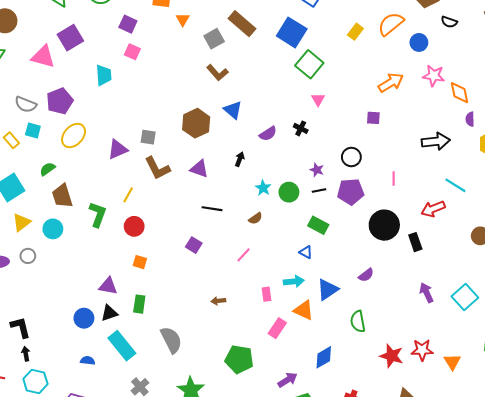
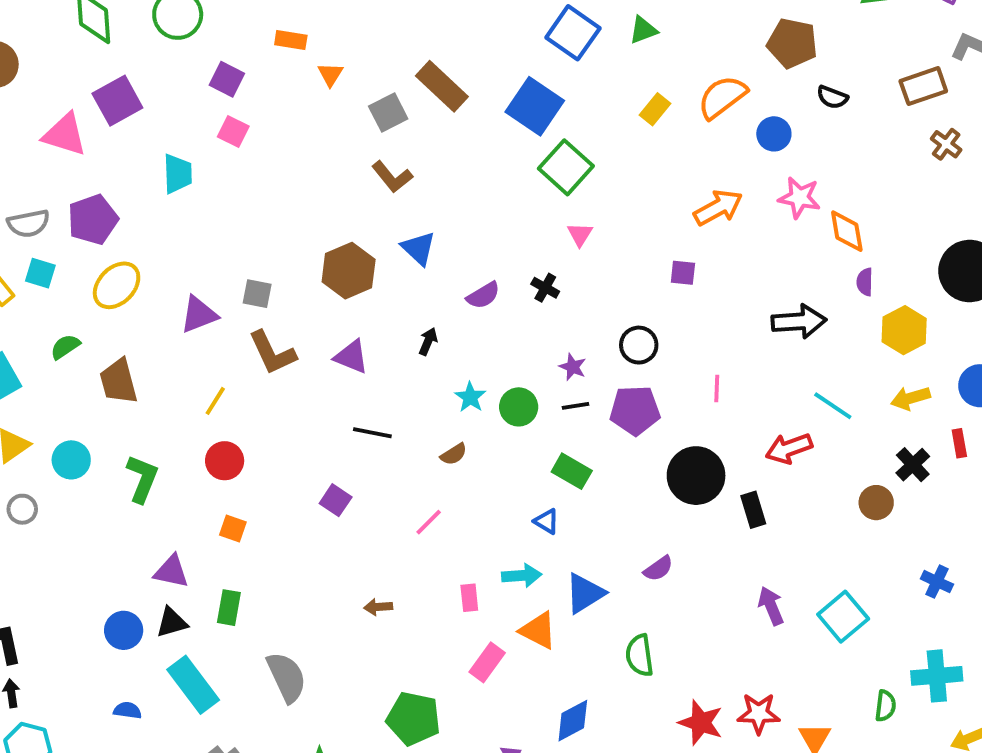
gray semicircle: (26, 104) -> (28, 223), turned -35
brown trapezoid: (62, 196) -> (119, 381), moved
green L-shape: (98, 214) -> (142, 479), moved

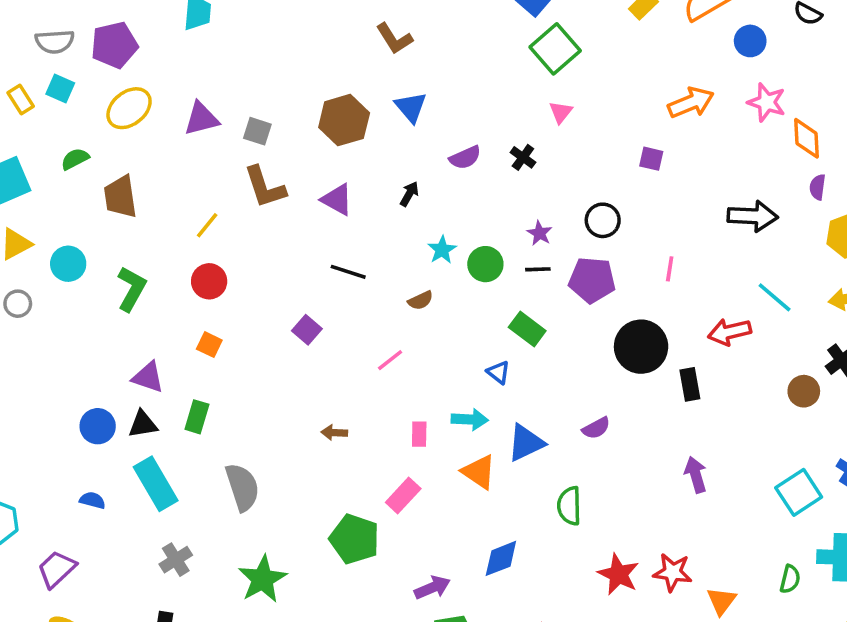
purple triangle: (199, 315) -> (201, 119), moved
cyan square: (843, 617) -> (799, 492), moved
pink rectangle: (487, 662) -> (403, 496), moved

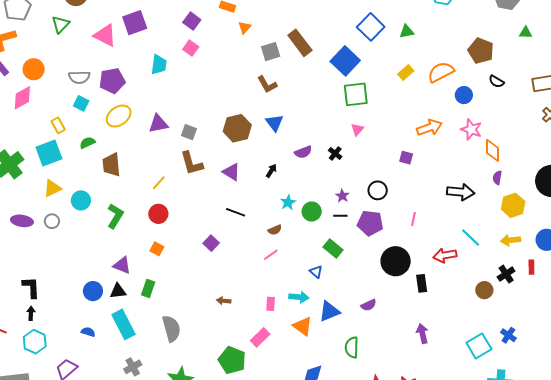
green square: (555, 49) -> (356, 94), turned 32
yellow rectangle: (21, 100) -> (58, 125), moved
pink line: (390, 360) -> (271, 255), moved

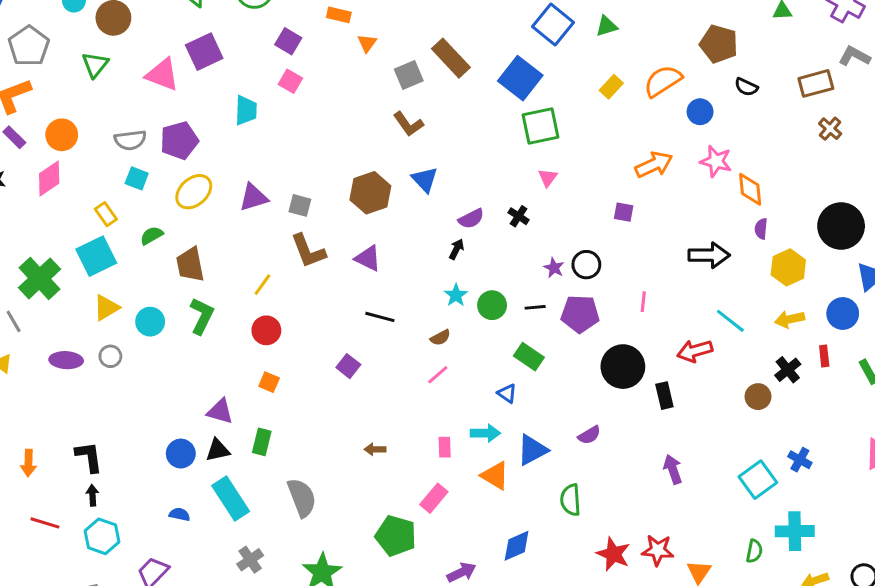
black arrow: (271, 171) -> (456, 249), moved
purple star: (342, 196) -> (554, 268), moved
green L-shape: (115, 216) -> (202, 316), moved

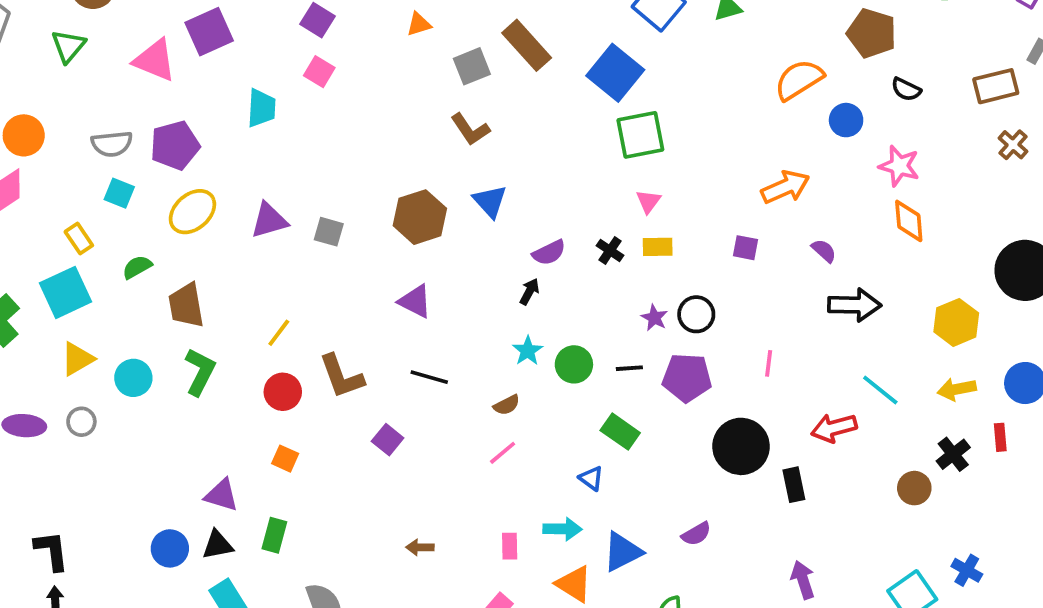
orange triangle: (367, 43) -> (419, 24), turned 36
yellow rectangle: (611, 87) -> (658, 247), moved, turned 45
pink star: (716, 161) -> (899, 166), moved
purple semicircle: (761, 229) -> (824, 251), moved, turned 126
brown L-shape: (308, 251) -> (341, 376), moved

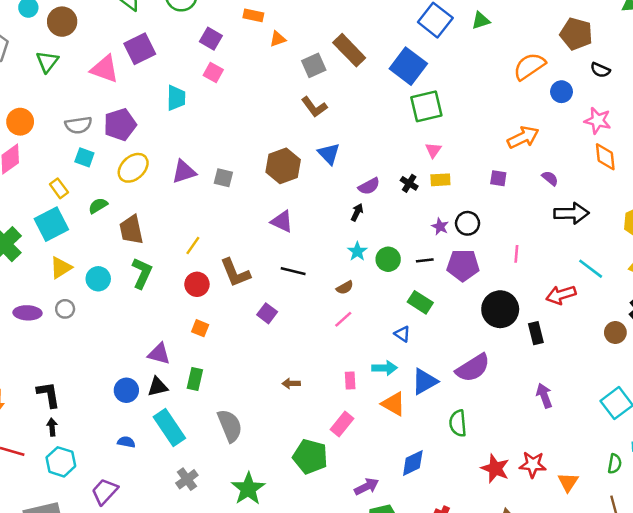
purple semicircle: (696, 534) -> (473, 368), size x1.8

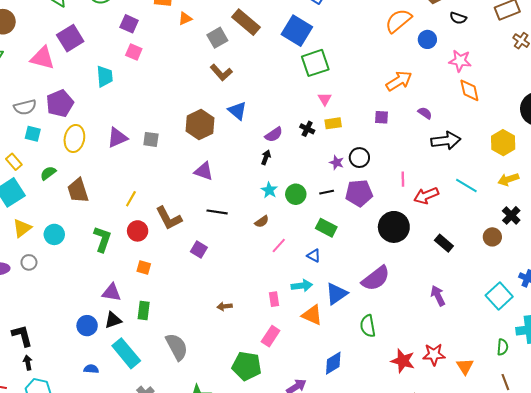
yellow ellipse: (133, 168) -> (74, 139), turned -30
green L-shape: (142, 273) -> (102, 239), moved
red arrow: (561, 295) -> (426, 196), moved
pink line: (343, 319) -> (279, 246), moved
black rectangle: (536, 333) -> (444, 243), moved, turned -30

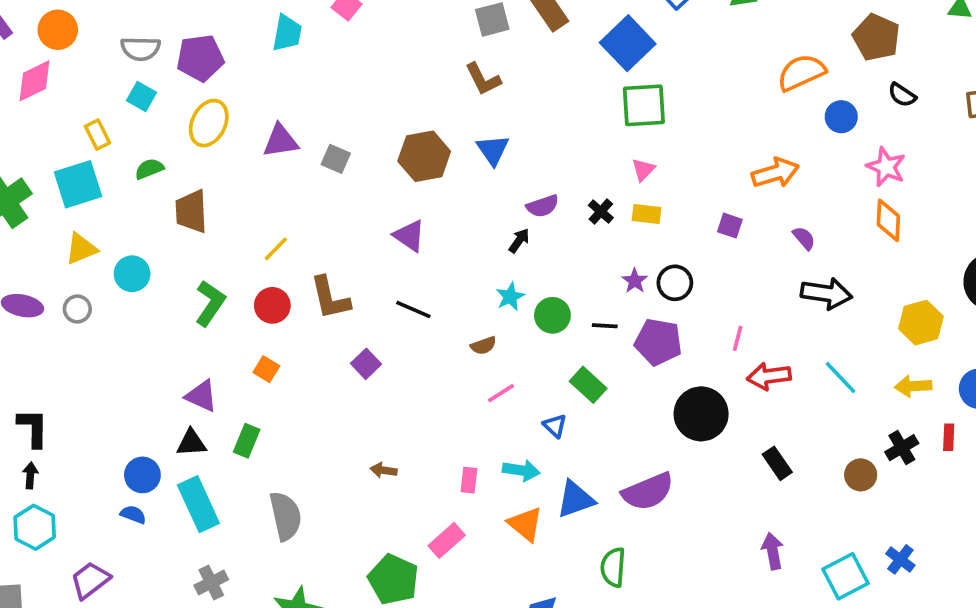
purple arrow: (438, 296) -> (773, 551), moved
blue circle: (87, 326) -> (142, 475), moved

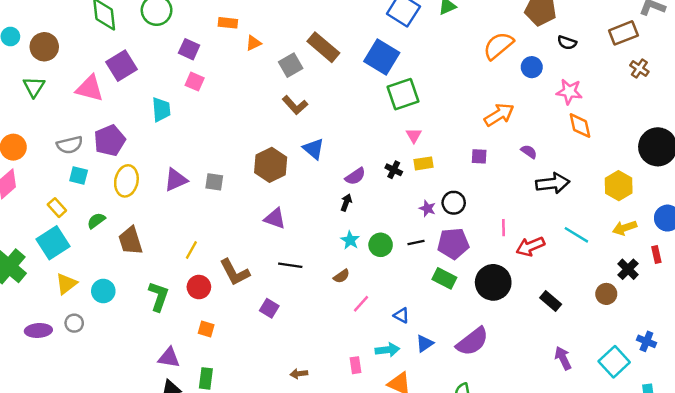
green rectangle: (588, 385) -> (444, 278), moved
blue triangle: (575, 499) -> (425, 343), moved, size x0.7

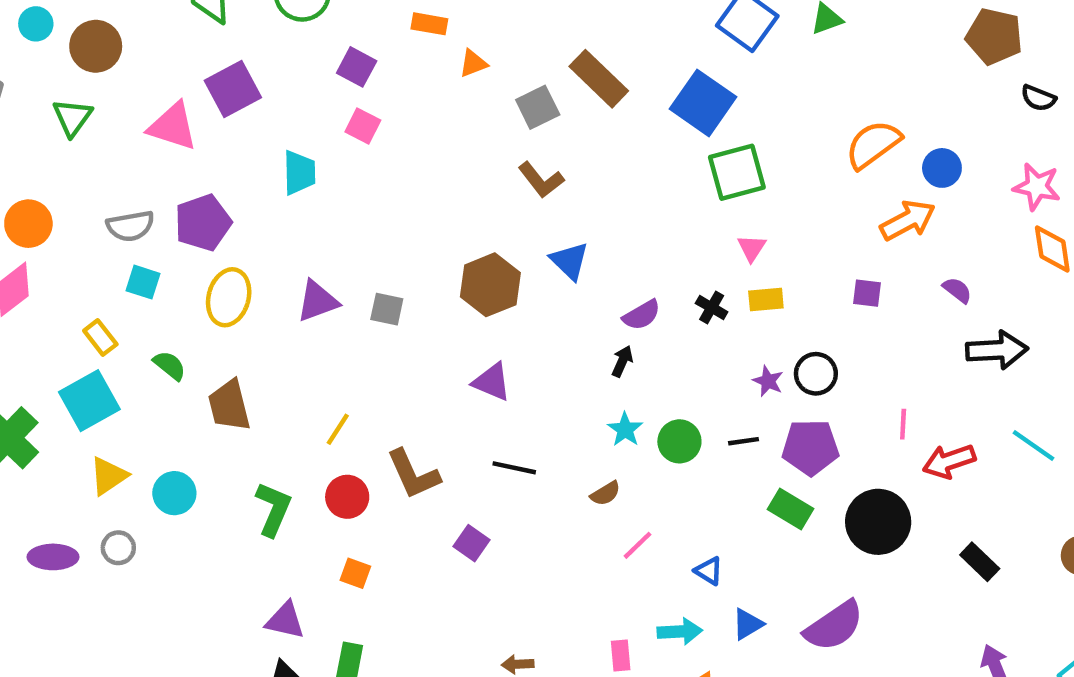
orange semicircle: (498, 46) -> (873, 144), moved
blue circle: (532, 67) -> (942, 168), moved
green semicircle: (96, 221) -> (170, 365), turned 72

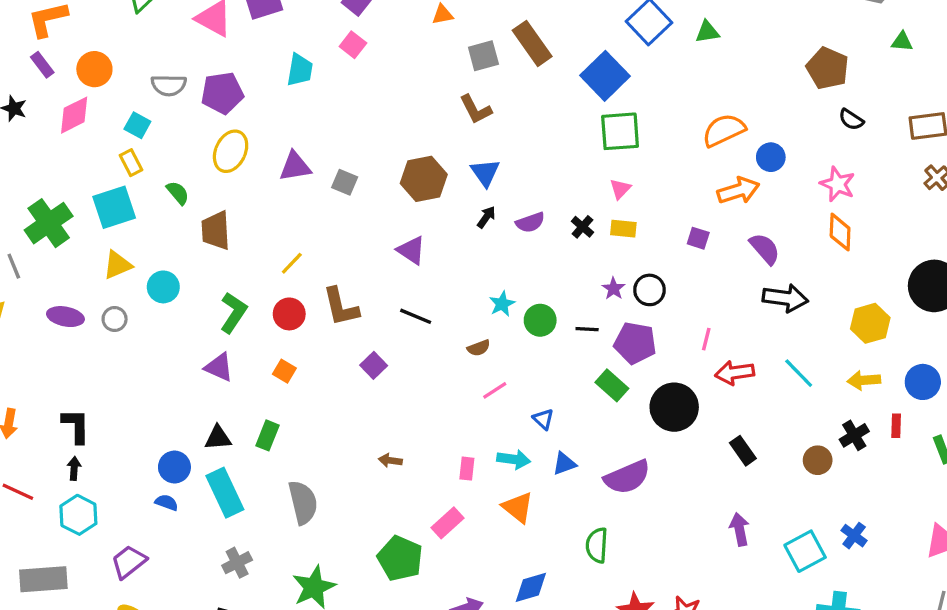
cyan square: (143, 282) -> (137, 125), moved
purple semicircle: (957, 290) -> (765, 249), size x1.5
black arrow: (622, 361) -> (486, 217), moved
purple triangle: (285, 621) -> (219, 367), moved

